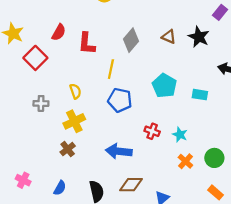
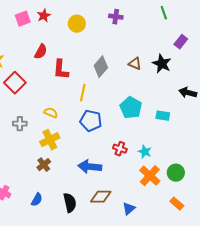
red semicircle: (59, 32) -> (41, 52), moved
yellow semicircle: (75, 91) -> (51, 113), turned -48
orange cross: (185, 161) -> (150, 176), size x1.5

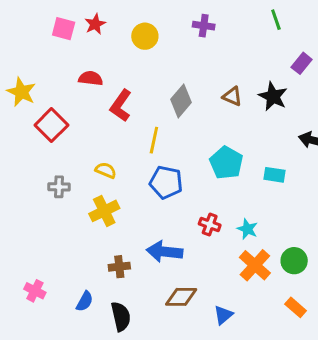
pink square: (23, 19) -> (64, 29), turned 35
red semicircle: (41, 52) -> (91, 78), turned -112
red L-shape: (61, 70) -> (121, 105), turned 30
brown cross: (44, 165) -> (119, 267), moved, turned 32
black semicircle: (70, 203) -> (121, 316), moved

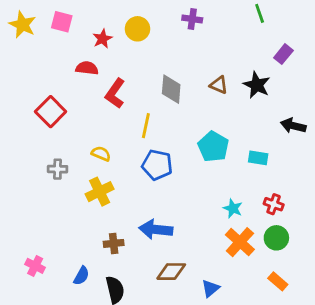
red star: (95, 24) -> (102, 39), moved
yellow star: (21, 92) -> (22, 25), moved
gray diamond: (181, 101) -> (171, 89), turned -36
red cross: (210, 225) -> (274, 204), moved

